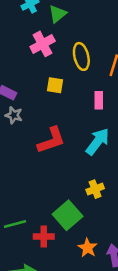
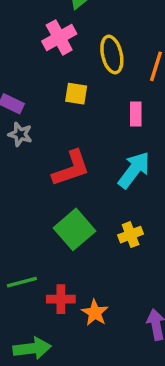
green square: (68, 215) -> (74, 229), moved
orange star: (88, 248) -> (95, 313), moved

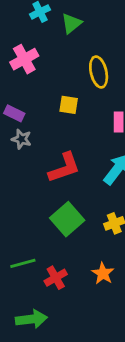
pink cross: (59, 37) -> (24, 59), moved
red cross: (61, 299) -> (56, 278), turned -30
orange star: (95, 313) -> (103, 273), moved

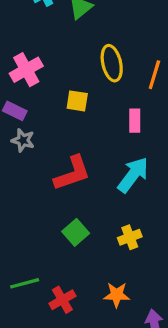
pink cross: (24, 59) -> (26, 70), moved
green square: (67, 219) -> (76, 232), size x0.7
orange star: (103, 273) -> (117, 295), turned -30

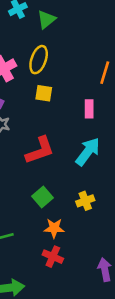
yellow ellipse: (112, 63) -> (39, 60), moved, turned 32
orange star: (117, 295) -> (54, 228), moved
red cross: (62, 300) -> (53, 257), moved, turned -36

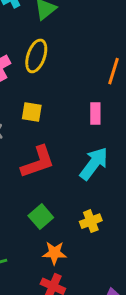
yellow square: (44, 93) -> (32, 112), moved

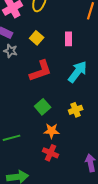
yellow square: (32, 112) -> (37, 38), turned 32
pink rectangle: (95, 114) -> (69, 39), moved

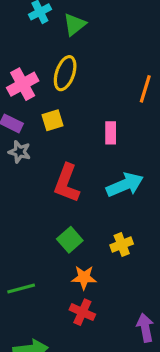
yellow square: (37, 38) -> (53, 120), moved, turned 32
red L-shape: (41, 71) -> (67, 183), turned 130
cyan arrow: (78, 72) -> (125, 185), turned 30

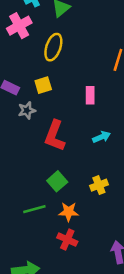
pink cross: (23, 84) -> (19, 26), moved
gray star: (20, 152) -> (27, 110), moved, turned -30
cyan arrow: (125, 185) -> (101, 137), size x0.6
green line: (21, 288) -> (34, 209), moved

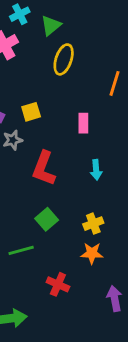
yellow ellipse: (53, 47) -> (64, 59), moved
cyan arrow: (101, 137) -> (96, 170), turned 108
orange star: (69, 212) -> (92, 253), moved

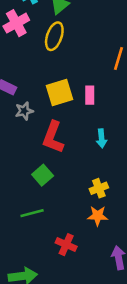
yellow ellipse: (64, 59) -> (54, 36), moved
yellow square: (31, 112) -> (60, 93), moved, size x1.5
green square: (47, 219) -> (43, 175), moved

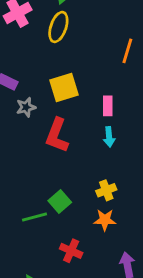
pink rectangle: (90, 95) -> (108, 106), moved
green square: (43, 175) -> (60, 202), moved

